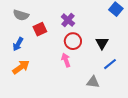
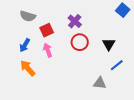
pink arrow: (66, 60) -> (48, 50), moved
orange arrow: (21, 67) -> (28, 68), turned -96

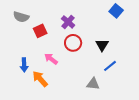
blue arrow: (25, 45) -> (24, 65), moved, turned -32
pink arrow: (48, 50) -> (51, 59), moved, turned -32
orange arrow: (28, 68) -> (40, 79), moved

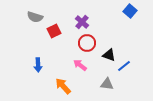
black triangle: (102, 45) -> (109, 55), moved, turned -40
pink arrow: (51, 59) -> (80, 65), moved
orange arrow: (40, 79) -> (63, 86), moved

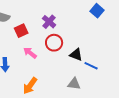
pink arrow: (80, 65) -> (30, 53), moved
blue line: (124, 66) -> (91, 66), turned 64
orange arrow: (63, 86) -> (30, 86), turned -102

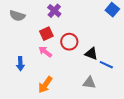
purple cross: (49, 22) -> (54, 11), moved
red square: (21, 31) -> (46, 34), moved

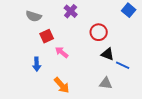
red square: (46, 34) -> (47, 36), moved
red circle: (69, 42) -> (99, 32), moved
orange arrow: (45, 85) -> (62, 85), turned -78

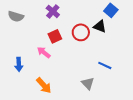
red square: (47, 36) -> (55, 36), moved
black triangle: (108, 54) -> (100, 26), moved
gray triangle: (106, 83) -> (88, 83), turned 40

